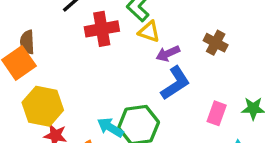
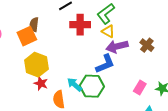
purple arrow: (168, 54) -> (117, 46), size x1.5
blue L-shape: (175, 83) -> (105, 64), moved

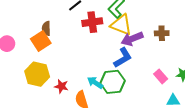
yellow triangle: (108, 31) -> (121, 25), size x1.6
brown cross: (147, 45) -> (162, 33), turned -32
yellow hexagon: (36, 65) -> (37, 74), moved
pink rectangle: (140, 88) -> (161, 76), turned -64

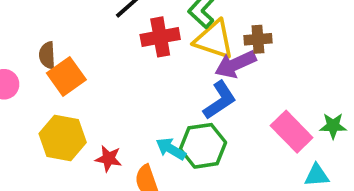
brown semicircle: (46, 28) -> (47, 55), moved
brown cross: (162, 33) -> (258, 39), moved
pink rectangle: (161, 76) -> (292, 132), size x1.5

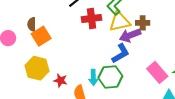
yellow triangle: (214, 40) -> (120, 22), turned -35
cyan arrow: (171, 149) -> (93, 77), turned -126

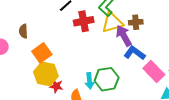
purple arrow: (130, 35) -> (124, 36), turned 85
orange square: (41, 36) -> (42, 53), moved
blue L-shape: (121, 54) -> (135, 53), moved, turned -110
yellow hexagon: (37, 68) -> (46, 74), moved

